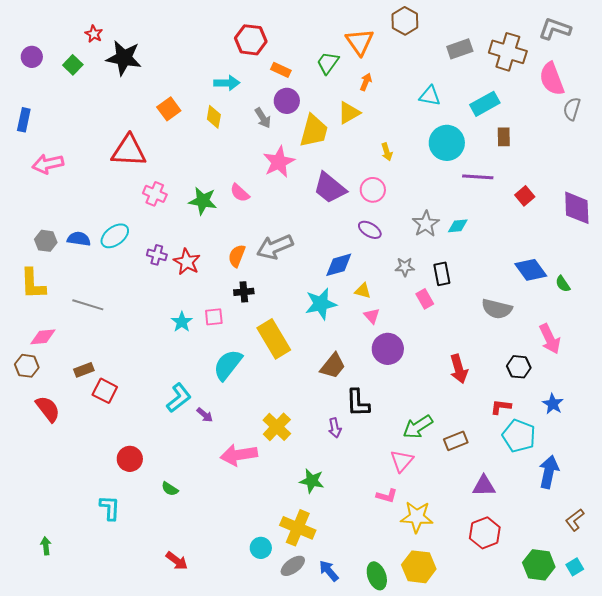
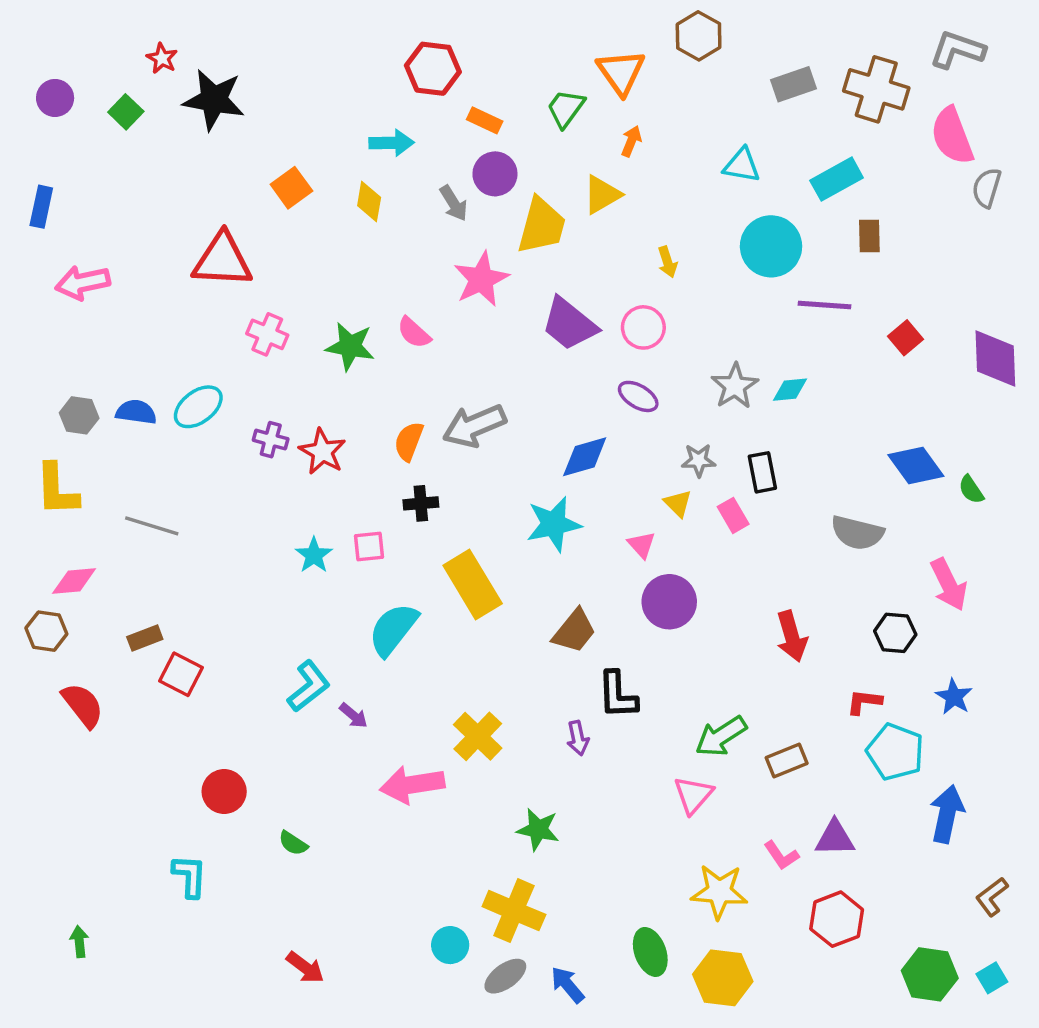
yellow triangle: (363, 291) -> (678, 503), moved, turned 30
pink L-shape: (387, 496) -> (781, 855), moved, turned 40
green ellipse: (377, 576) -> (650, 952), moved

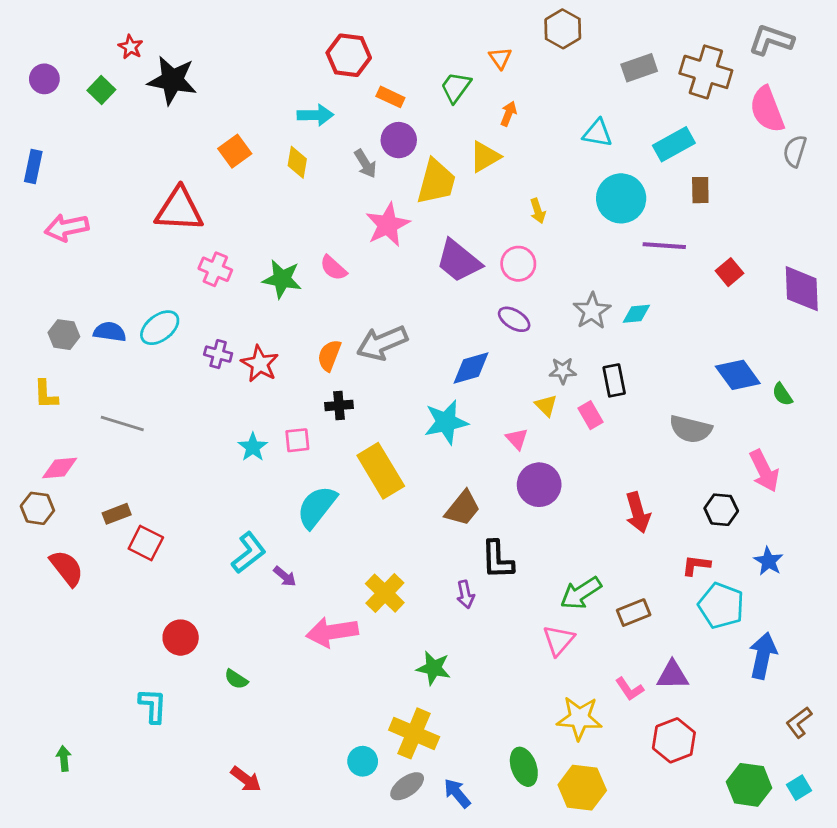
orange triangle: (621, 72) -> (500, 58), size x0.6
yellow L-shape: (57, 490) -> (46, 394), size x0.7

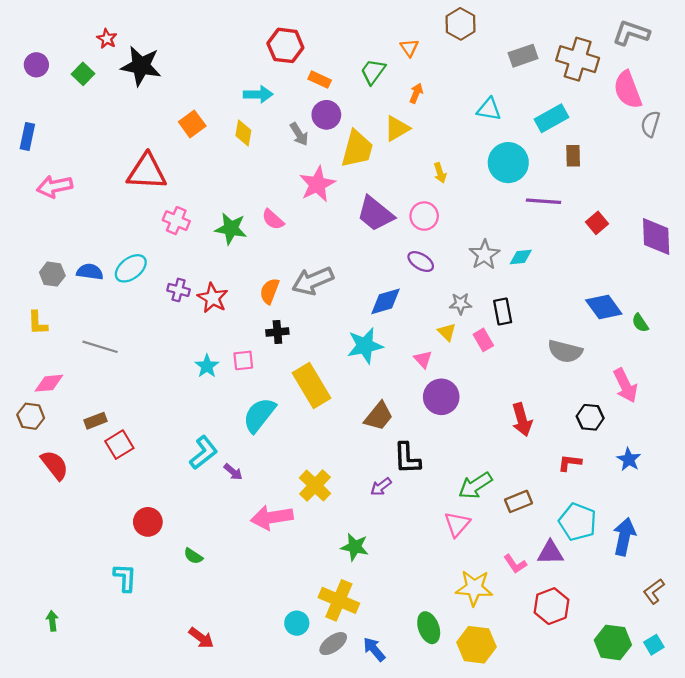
red square: (146, 543) -> (119, 445), turned 32
purple arrow: (465, 594) -> (381, 487), turned 65
cyan pentagon: (721, 606) -> (578, 522), moved

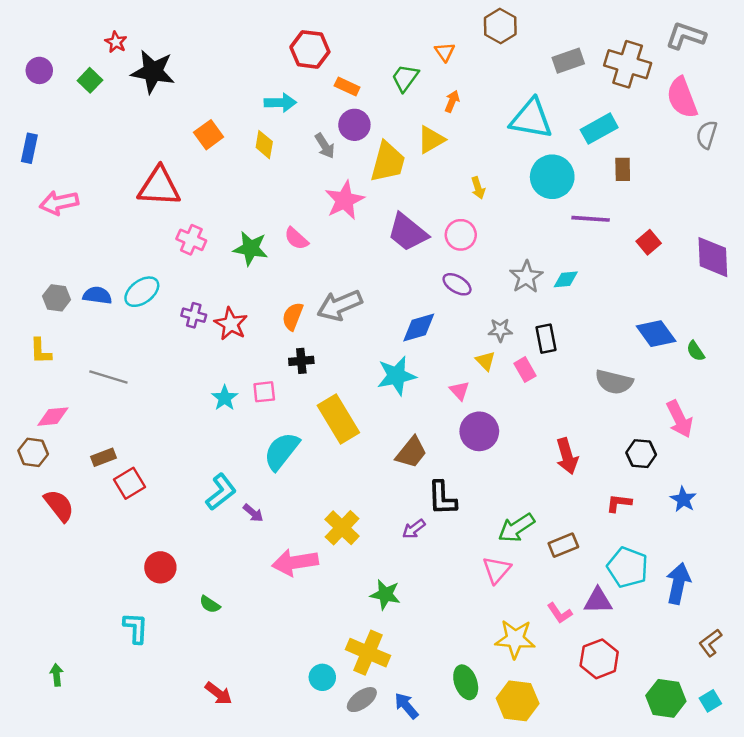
cyan triangle: (489, 109) -> (531, 119), size x1.6

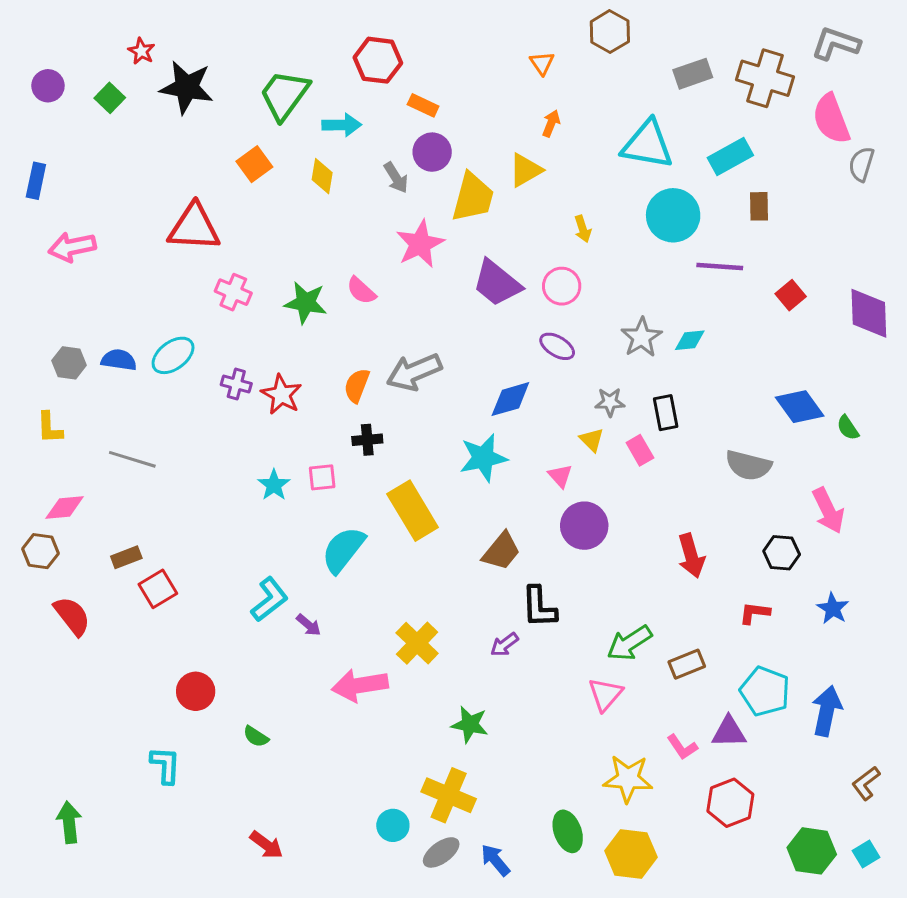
green trapezoid: (405, 78) -> (284, 95), moved, size x1.5
green arrow: (57, 675) -> (69, 822), size x1.5

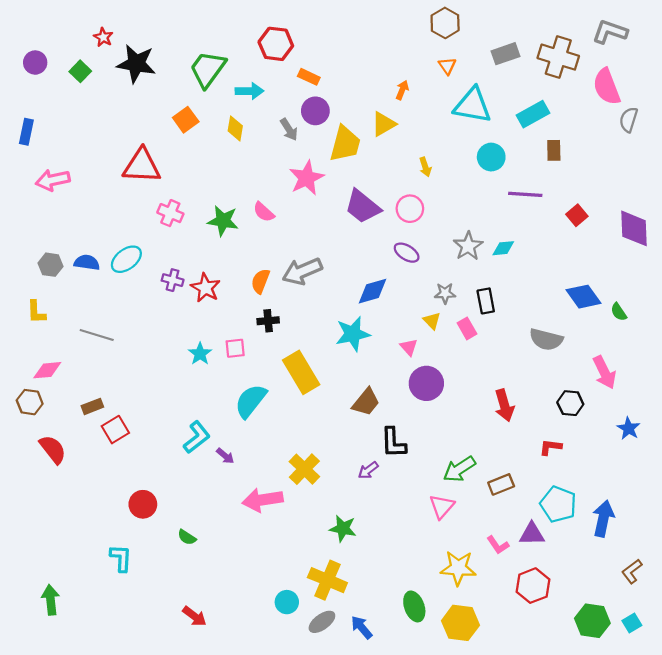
orange triangle: (542, 63) -> (447, 66), moved
cyan circle: (673, 215) -> (491, 157), size x0.7
blue star: (833, 608) -> (629, 428), moved

